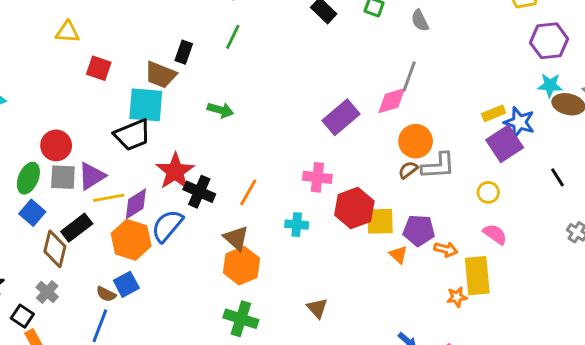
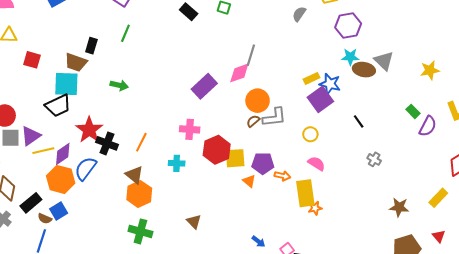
gray semicircle: (420, 20) -> (299, 14), moved, turned 63
black rectangle: (77, 228) -> (31, 203), moved
orange star: (457, 297) -> (315, 208), moved

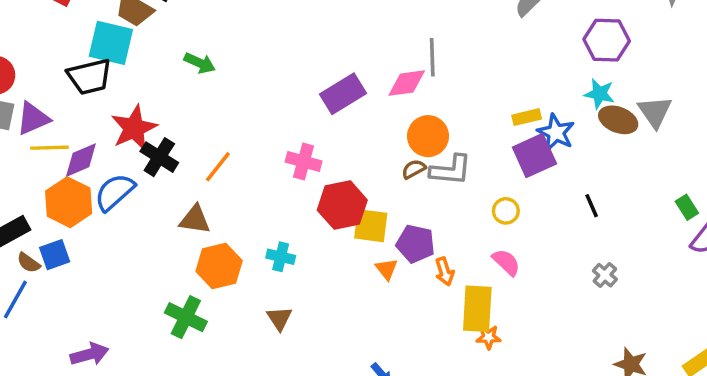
gray line: (251, 55) -> (432, 57), turned -30
cyan cross: (177, 163) -> (281, 257), moved
brown triangle: (134, 175) -> (195, 220), turned -42
orange arrow: (282, 176) -> (445, 271), turned 49
orange hexagon: (139, 194) -> (219, 266), moved

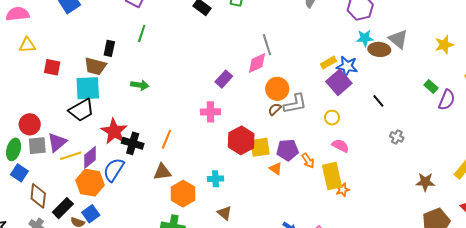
purple rectangle: (343, 94) -> (224, 79), size x0.7
pink cross: (304, 161) -> (210, 112), moved

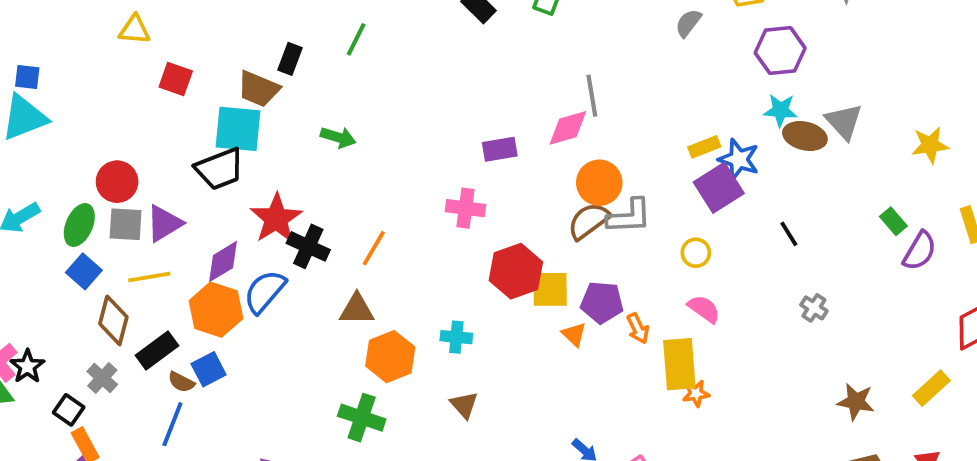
purple rectangle: (224, 79) -> (500, 149), turned 30
brown semicircle: (275, 109) -> (589, 221), size x1.6
yellow line: (71, 156) -> (149, 277), moved

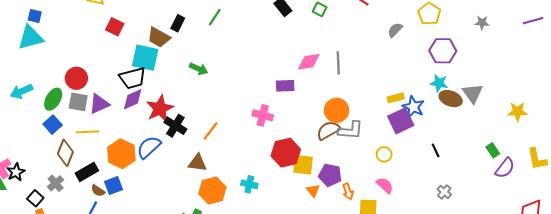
pink diamond: (568, 128) -> (309, 62), moved
purple diamond: (223, 262) -> (133, 99), moved

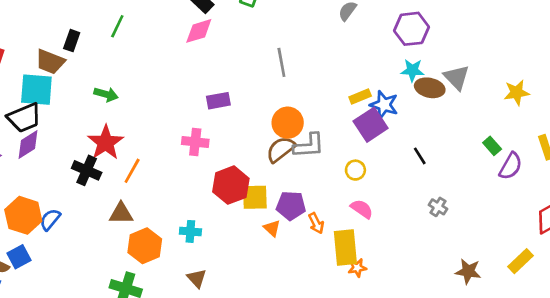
pink diamond: (309, 62) -> (199, 31), moved
red star: (160, 109) -> (106, 142), moved
blue semicircle: (149, 147) -> (50, 220), moved, size x0.7

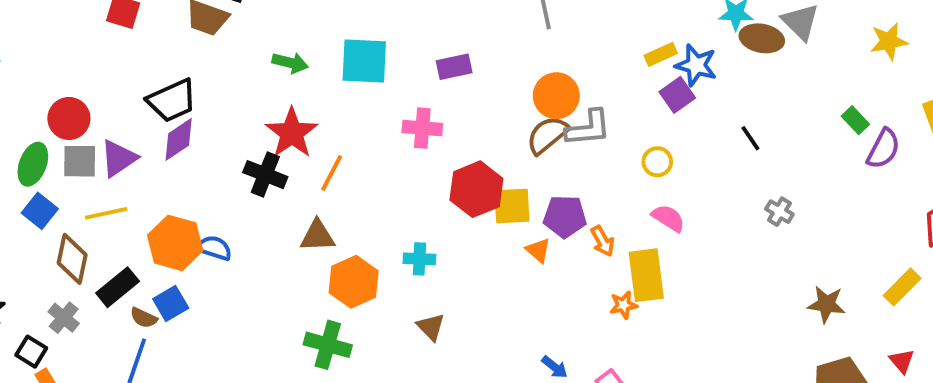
cyan square: (36, 90) -> (364, 61), moved
purple square: (371, 125) -> (677, 95), size x0.7
blue semicircle: (50, 220) -> (214, 248), turned 70
orange star: (357, 268) -> (623, 305), moved

